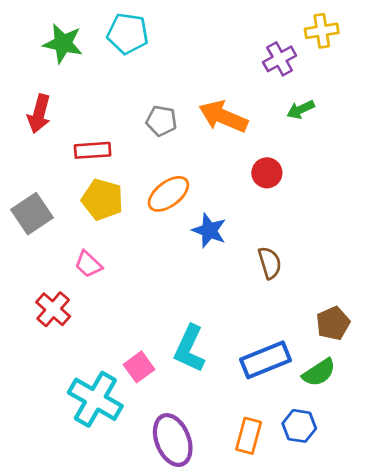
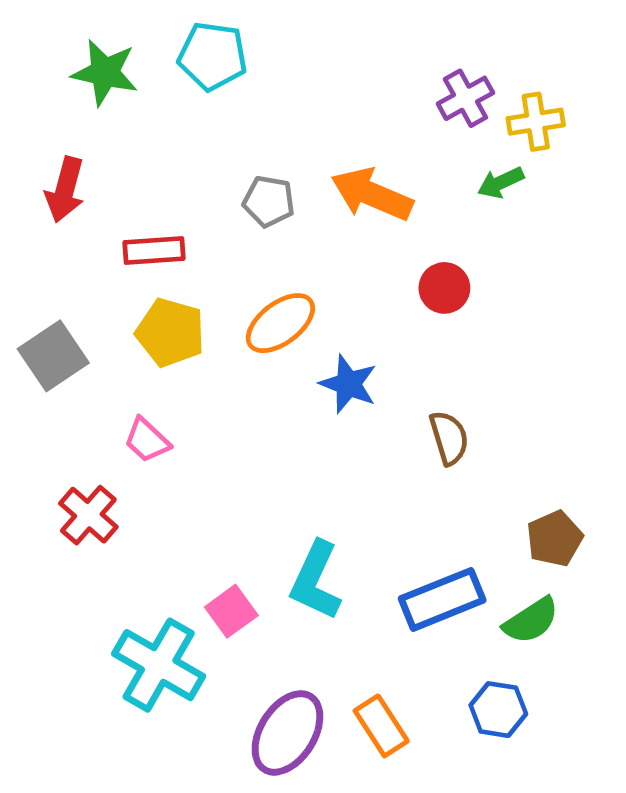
yellow cross: (322, 31) -> (536, 122), moved
orange rectangle: (249, 436) -> (381, 726), moved, turned -48
purple ellipse: (173, 440) -> (287, 733), turned 54

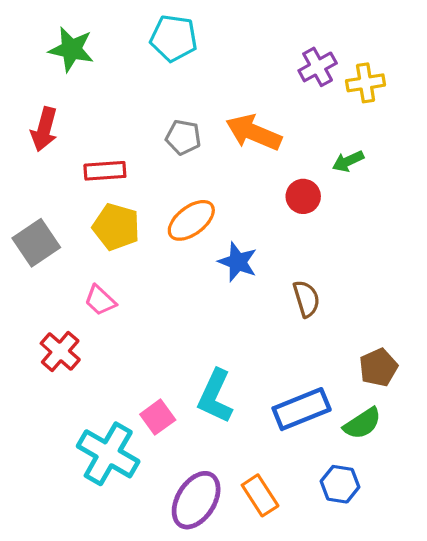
cyan pentagon: (213, 56) -> (174, 38), moved
green arrow: (501, 183) -> (348, 161), moved

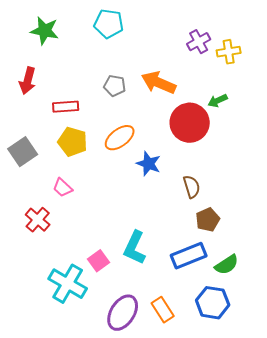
red circle: (303, 196) -> (190, 123), size x1.8
brown pentagon: (378, 367) -> (208, 220), moved
blue hexagon: (340, 484) -> (213, 303), size x1.4

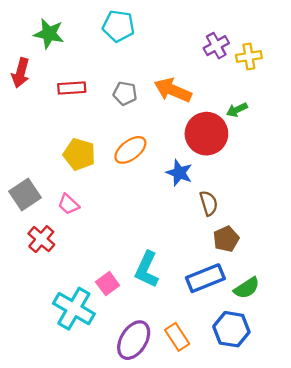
red arrow: (28, 81) -> (21, 73), moved
red rectangle: (66, 107) -> (72, 88), moved
gray square: (23, 152) -> (25, 194), moved
blue star: (149, 164) -> (179, 173), moved

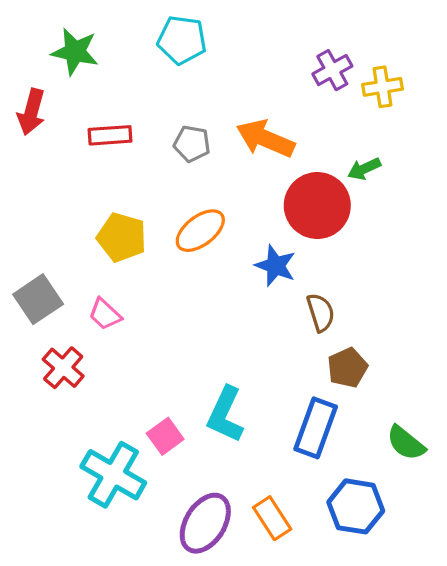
blue rectangle: (205, 278) -> (316, 428), turned -48
green semicircle: (247, 288) -> (406, 443), moved, turned 72

